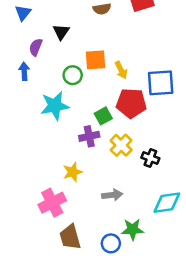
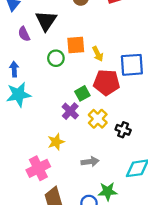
black triangle: (61, 32) -> (46, 21), size x1.5
purple semicircle: (36, 47) -> (24, 34), turned -48
blue arrow: (24, 71) -> (14, 69), moved
cyan star: (55, 106) -> (19, 95), moved
purple cross: (89, 136) -> (70, 111), turned -35

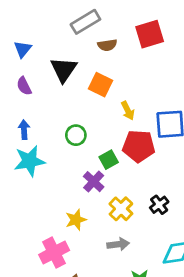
purple semicircle: (24, 34) -> (24, 86), moved
orange square: (76, 45) -> (100, 85), moved, turned 30
green circle: (56, 58) -> (76, 135), moved
yellow cross: (98, 119) -> (121, 209), moved
black cross: (123, 130) -> (159, 205), turned 32

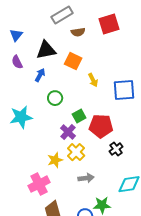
black triangle: (64, 70) -> (46, 50), turned 45
blue arrow: (24, 130) -> (40, 75), moved, turned 32
red pentagon: (139, 146) -> (101, 126), moved
yellow cross: (121, 209) -> (76, 152), moved

